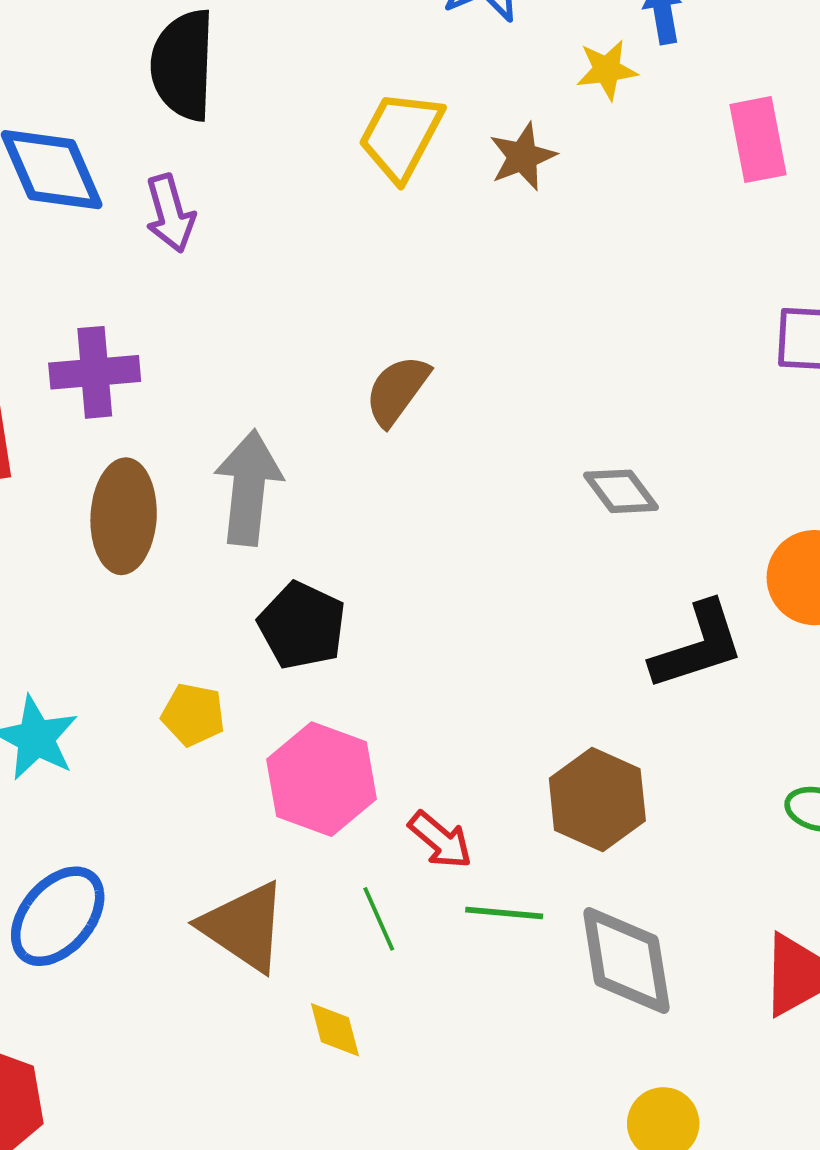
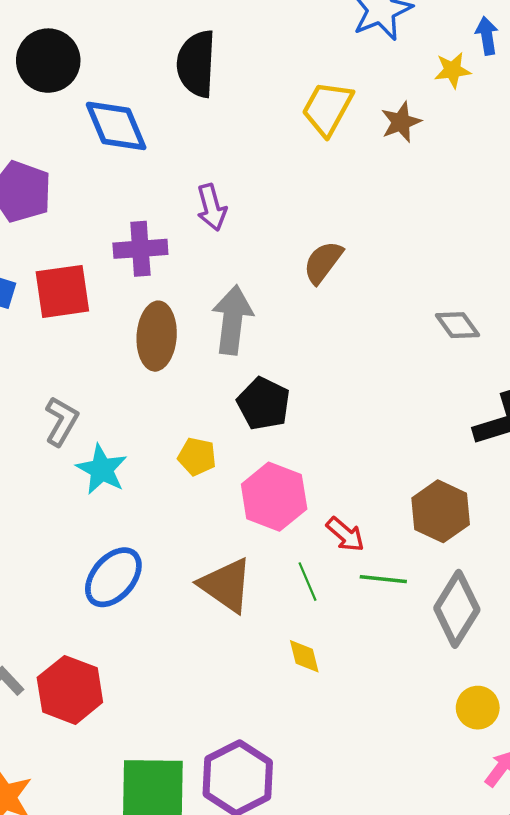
purple arrow: (170, 213) -> (212, 207), moved
gray diamond: (626, 961) -> (457, 609), turned 40
yellow diamond: (335, 1030) -> (304, 656), moved

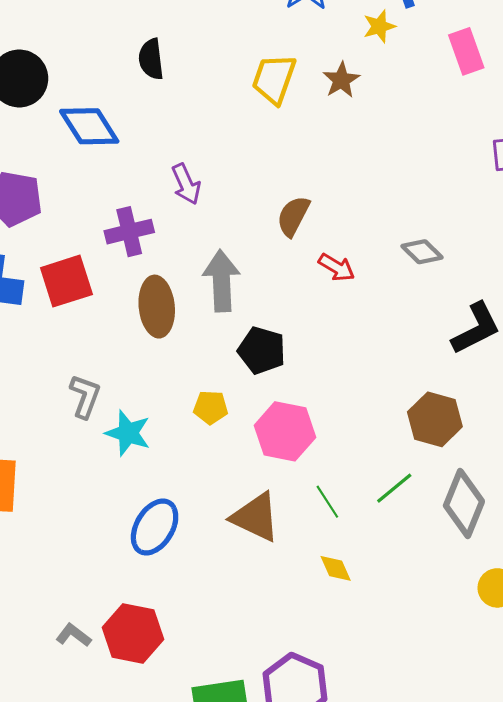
black semicircle: (196, 64) -> (151, 59), size x0.7
red arrow: (345, 534) -> (337, 267), moved
green line: (383, 579) -> (394, 488), turned -36

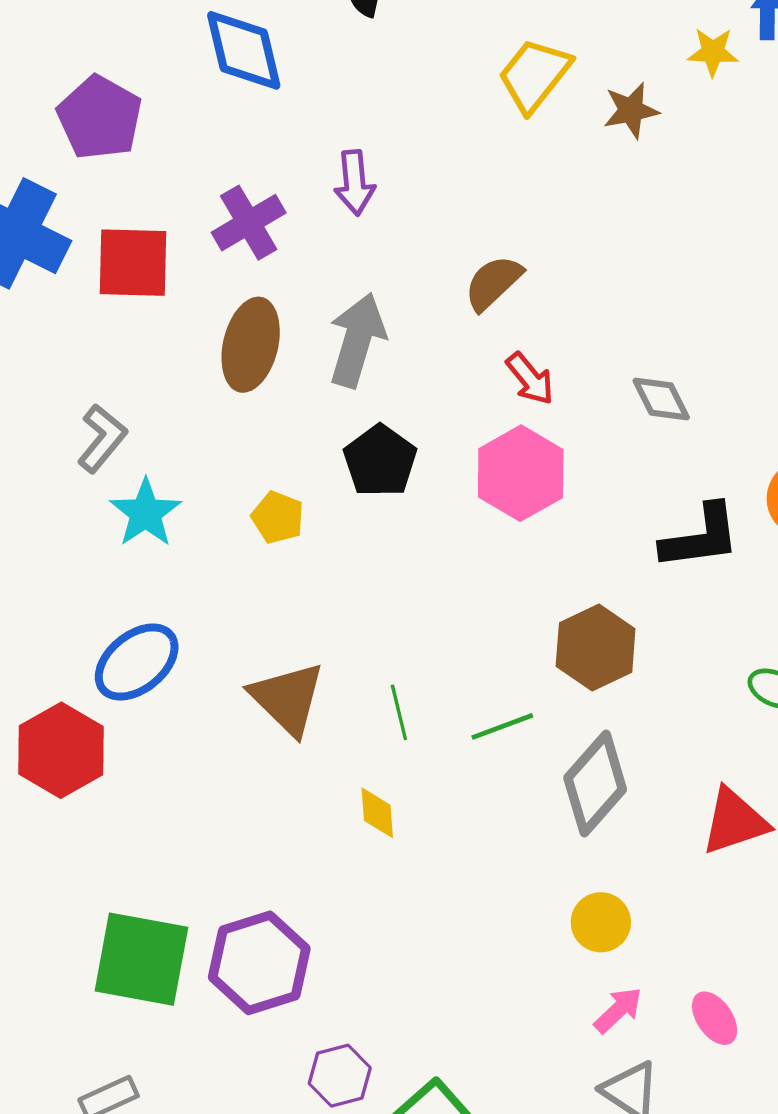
purple cross: (129, 232) -> (249, 223), turned -36
pink hexagon: (285, 431) -> (521, 473), moved
red hexagon: (133, 633) -> (61, 750), moved

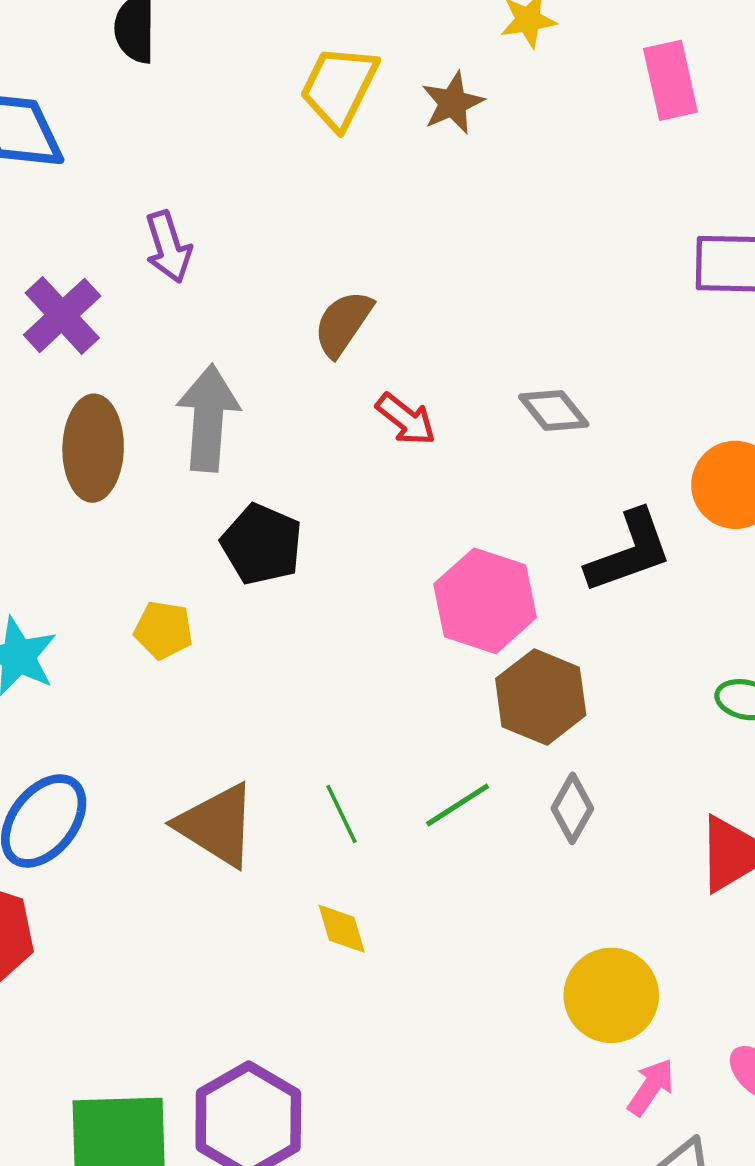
pink hexagon: (521, 473) -> (485, 601), moved
gray diamond: (595, 784) -> (572, 808), moved, size x0.6
yellow circle: (601, 922) -> (611, 995), size x1.4

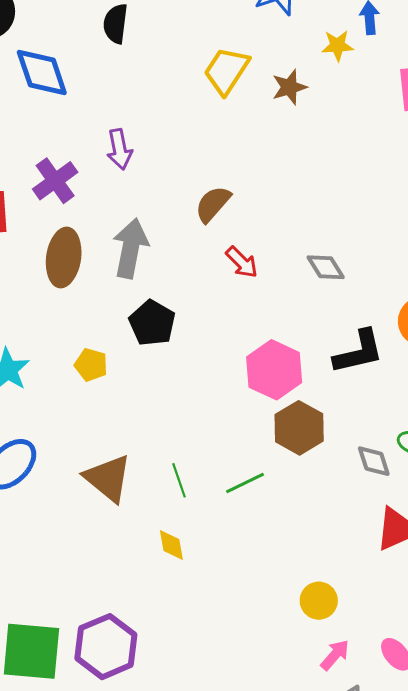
gray diamond: (572, 808) -> (374, 461), moved, turned -54
yellow circle: (611, 995) -> (319, 601), size x0.7

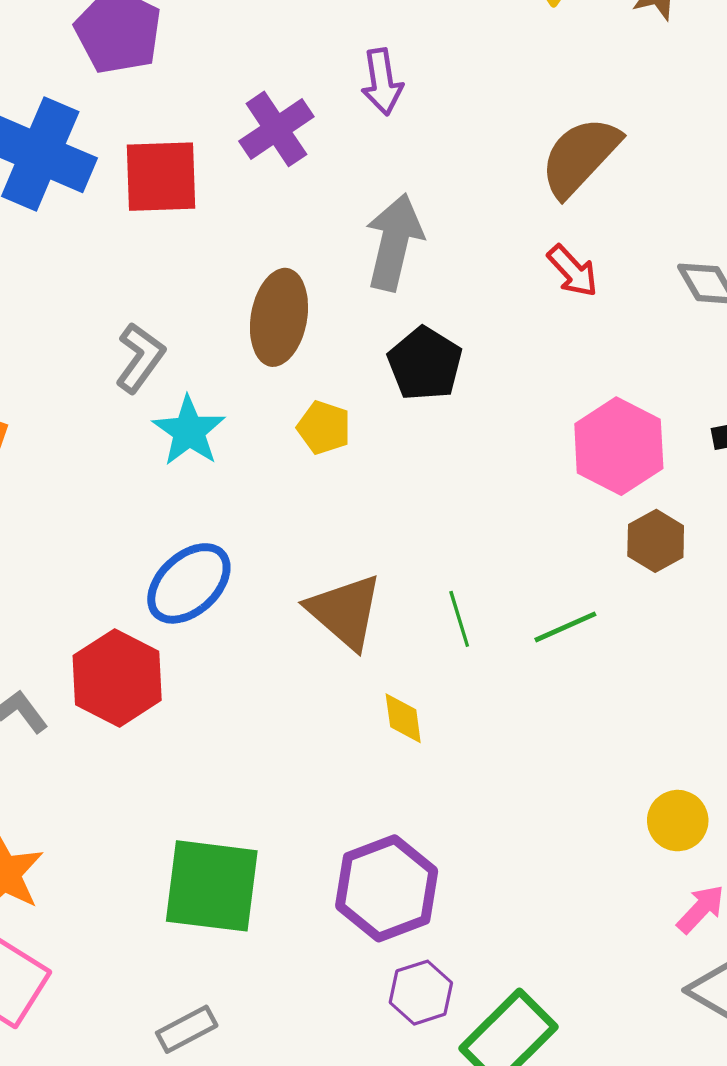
brown semicircle: (213, 204) -> (580, 157), moved, size x1.4
brown ellipse: (64, 258) -> (279, 317), moved
brown hexagon: (299, 428) -> (656, 541), size x0.7
yellow diamond: (171, 545) -> (403, 718), moved
purple hexagon: (106, 647) -> (387, 888), moved

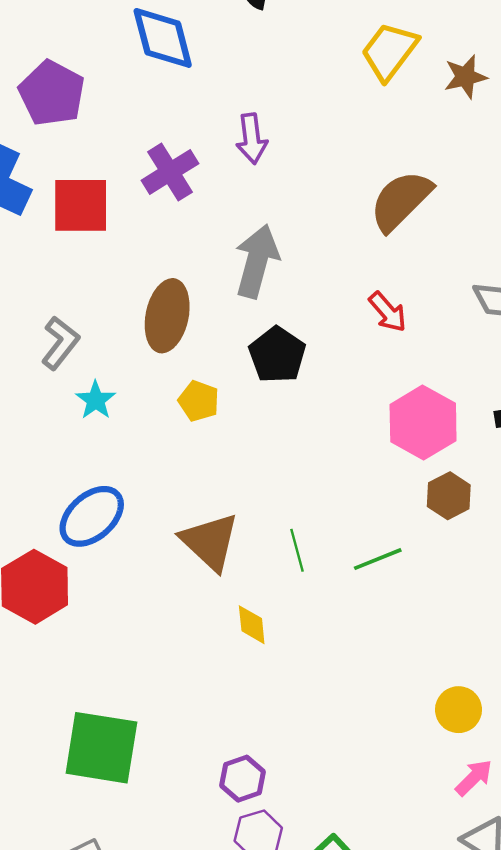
red arrow: (573, 271) -> (388, 312), moved
cyan star: (189, 431) -> (96, 400), size x0.7
purple hexagon: (387, 888) -> (242, 779), moved, size x0.6

